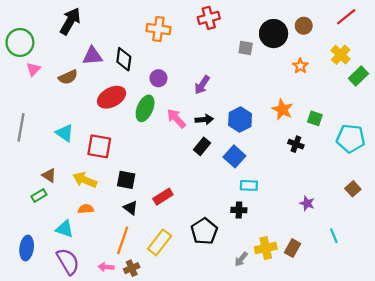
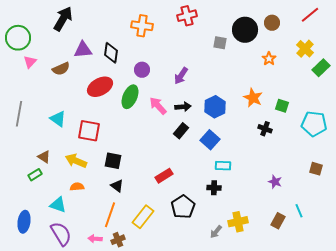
brown square: (353, 189) -> (316, 169), turned -32
red rectangle: (163, 197) -> (164, 176), moved
brown rectangle: (293, 248) -> (278, 221), moved

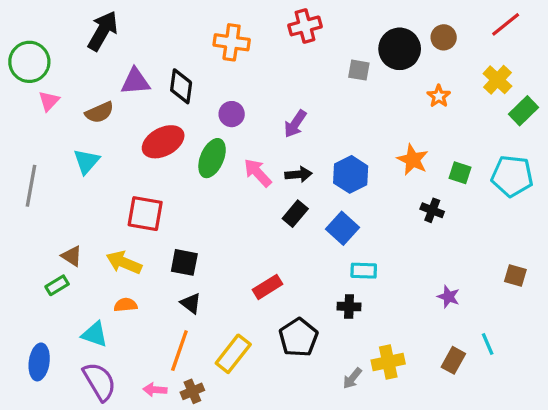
cyan triangle: (58, 119) -> (86, 161), moved, turned 36
cyan pentagon: (314, 124) -> (512, 176), moved

